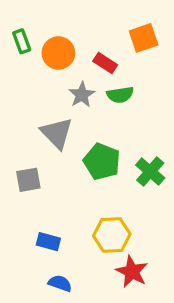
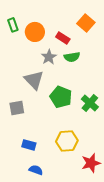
orange square: (144, 38) -> (86, 23), turned -30
red star: (132, 272) -> (91, 163), moved, turned 30

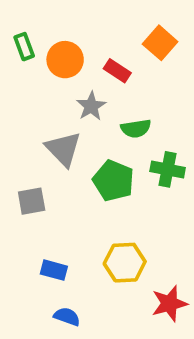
green semicircle: (72, 57) -> (136, 128), moved
green cross: (90, 103) -> (168, 169), moved, turned -30

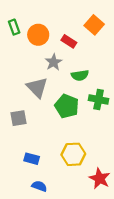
red star: (169, 304) -> (100, 178), turned -30

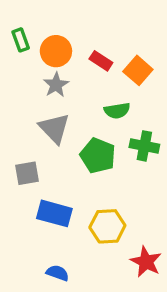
orange square: (94, 25) -> (138, 70), moved
gray star: (54, 62) -> (56, 85), moved
blue rectangle: (32, 159) -> (54, 213), moved, size x1.5

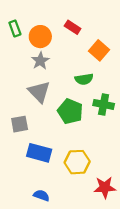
red rectangle: (101, 61) -> (73, 27), moved
red star: (146, 262) -> (105, 187), turned -30

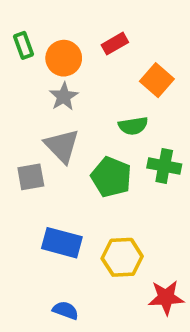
red rectangle: (73, 27) -> (115, 44), turned -63
gray square: (20, 124) -> (31, 177), moved

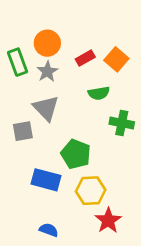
red rectangle: (115, 44) -> (85, 58), moved
green rectangle: (24, 45) -> (18, 62), moved, size x1.4
green pentagon: (111, 177) -> (76, 154), moved
red star: (166, 298) -> (108, 220), moved, turned -30

